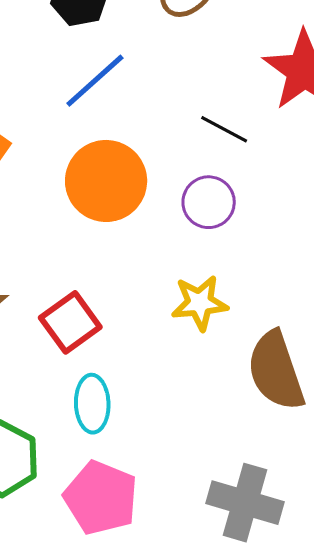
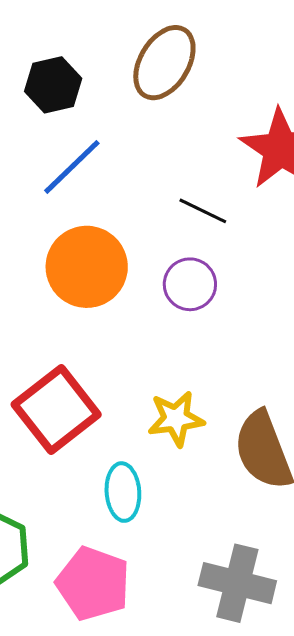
yellow star: (200, 303) -> (176, 419), moved
red square: (70, 322) -> (56, 409), size x1.4
cyan ellipse: (92, 404) -> (123, 492), moved

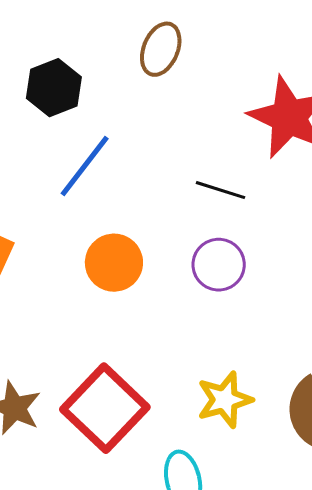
brown ellipse: (164, 63) -> (161, 49), size x0.7
orange circle: (87, 267) -> (114, 263), size x0.7

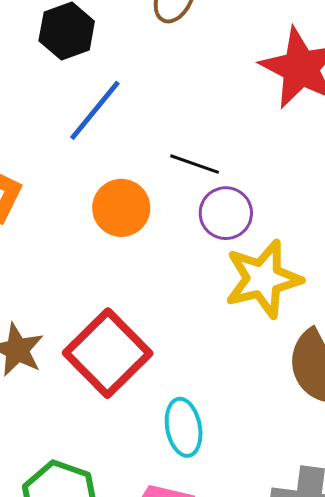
black line: (220, 190) -> (195, 164), moved
yellow star: (225, 400) -> (263, 279), moved, size x1.4

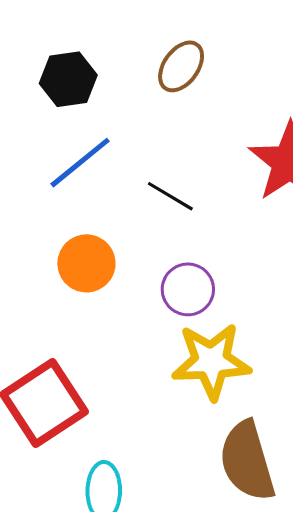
black line: (195, 164) -> (170, 196), moved

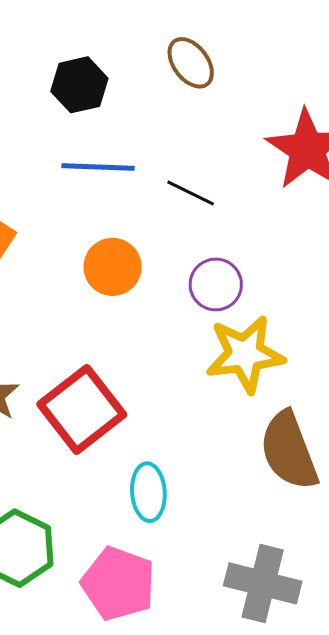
brown ellipse: (181, 66) -> (191, 63), turned -68
blue line: (80, 163) -> (98, 167), turned 46

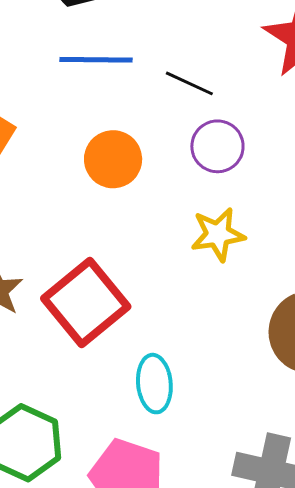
purple circle: (216, 284) -> (217, 146), moved
yellow star: (245, 354) -> (218, 234), moved, size x0.7

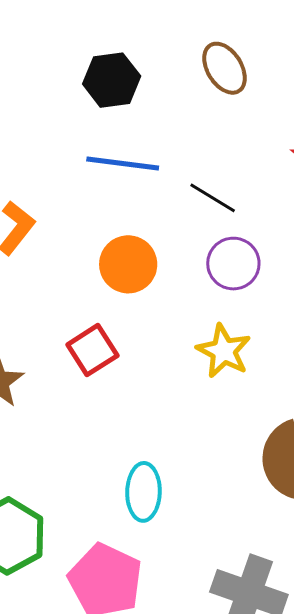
yellow star: (218, 234) -> (224, 351), turned 30
red square: (86, 303) -> (92, 350), moved, size x0.6

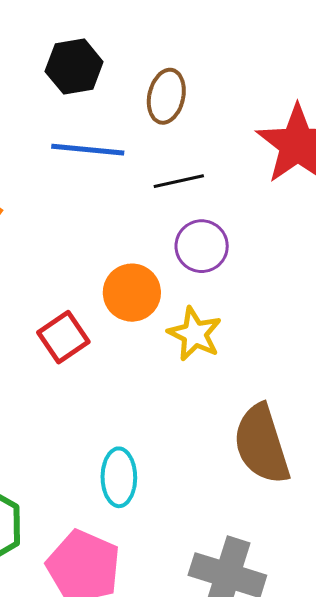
brown ellipse: (225, 68) -> (166, 96), moved, turned 46
black line: (213, 198) -> (179, 181), turned -42
orange circle: (128, 264) -> (132, 293), moved

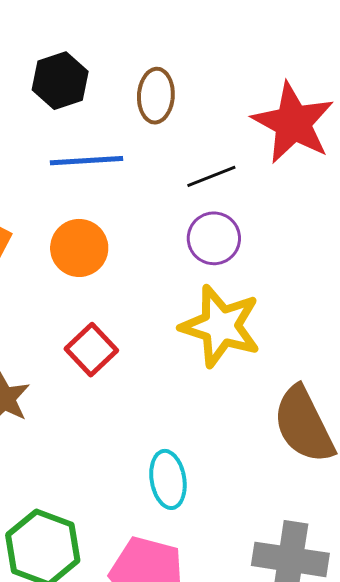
black line: (179, 181) -> (211, 176), moved
orange circle: (132, 293) -> (79, 248), moved
yellow star: (195, 334) -> (221, 326), size x1.5

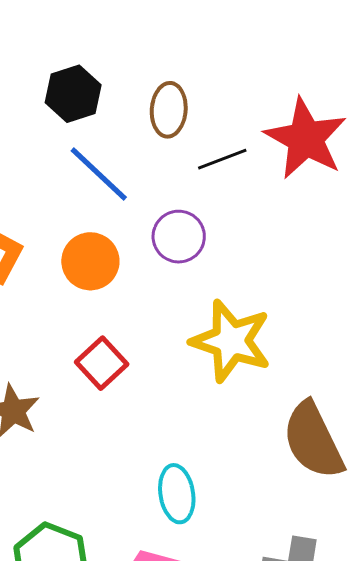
blue line: (87, 161) -> (99, 174), turned 46
black line: (211, 176) -> (222, 159), moved
purple circle: (214, 238) -> (179, 237), moved

